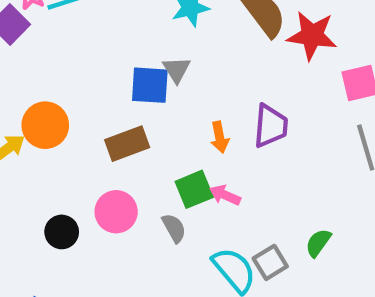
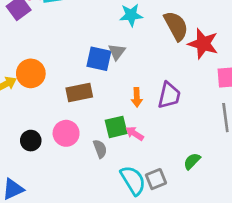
green semicircle: (318, 243) -> (192, 161), moved

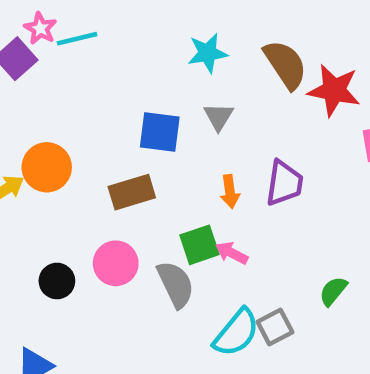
gray triangle: (117, 52) -> (219, 117), moved
gray semicircle: (100, 149) -> (176, 284), size x1.5
cyan semicircle: (133, 180) -> (236, 333), turned 76

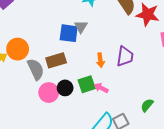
gray triangle: (219, 117) -> (81, 27), moved
black circle: (57, 281) -> (65, 88), moved
gray semicircle: (176, 284) -> (36, 69), moved

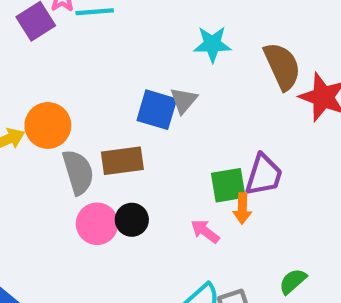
orange arrow: (100, 60) -> (242, 208), moved
green square: (87, 84) -> (228, 185), moved

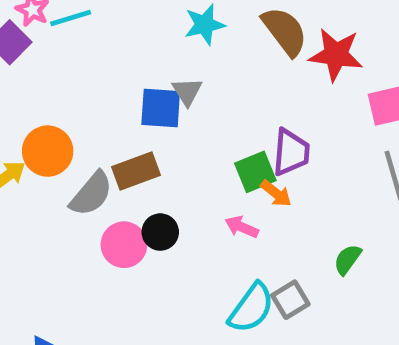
gray semicircle: (78, 172) -> (91, 194), turned 69
orange arrow: (242, 208) -> (276, 193), turned -40

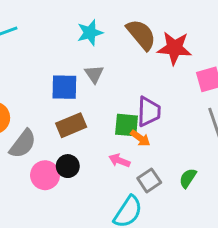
gray triangle: (187, 92) -> (94, 74), moved
brown rectangle: (136, 171) -> (71, 125), moved
green square: (255, 172) -> (127, 125), turned 30
gray square: (290, 300) -> (149, 180), moved

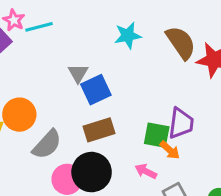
gray triangle: (94, 74) -> (78, 73), moved
blue square: (64, 87) -> (96, 90), turned -32
black circle: (68, 166) -> (92, 172), size x1.6

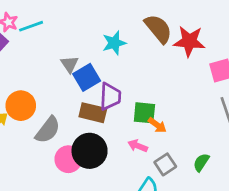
cyan star: (128, 36) -> (114, 43), moved
purple trapezoid: (181, 123) -> (110, 96), moved
brown rectangle: (99, 130) -> (93, 113), turned 36

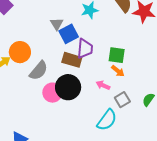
green square: (144, 113) -> (117, 55), moved

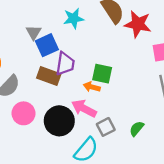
orange arrow: (118, 71) -> (92, 87), moved, turned 152
pink arrow: (103, 85) -> (84, 108), size x1.5
black circle: (68, 87) -> (59, 121), moved

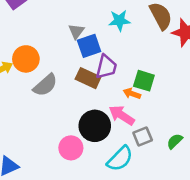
pink circle: (23, 113) -> (71, 148), moved

